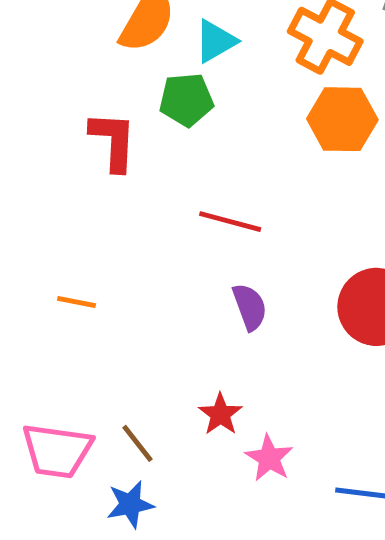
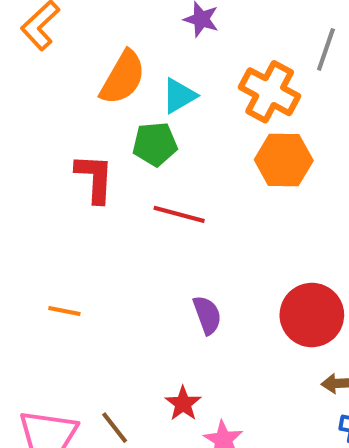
red line: (230, 222) -> (179, 214), moved

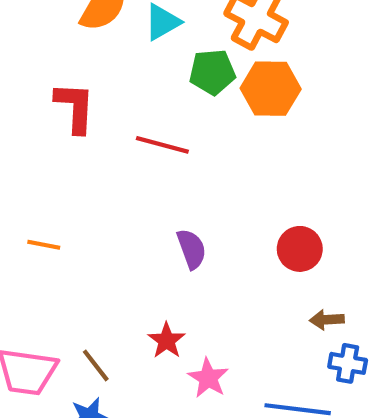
green pentagon: (155, 144) -> (212, 72), moved
red circle: (312, 315) -> (300, 249), size x0.7

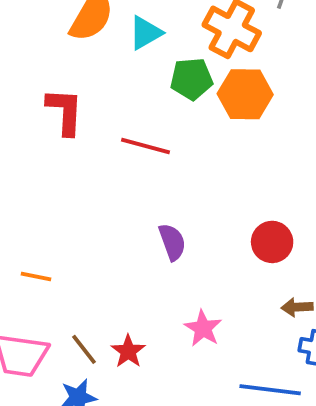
orange line: (44, 245) -> (36, 277), moved
red star: (167, 340) -> (128, 351), moved
pink star: (208, 378) -> (203, 328), moved

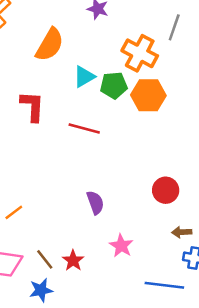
cyan triangle: (145, 33) -> (84, 77), moved
purple semicircle: (172, 242) -> (95, 203), moved
orange line: (36, 277) -> (14, 212), turned -48

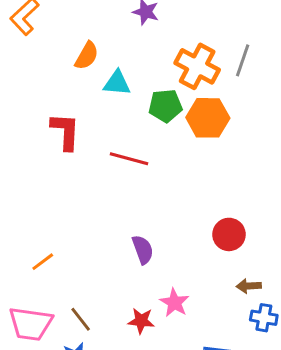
gray line: (174, 27) -> (243, 60), moved
orange semicircle: (50, 45) -> (87, 56), size x0.7
cyan triangle: (84, 77) -> (117, 83), moved, turned 35
red star: (73, 261) -> (141, 321), moved, turned -30

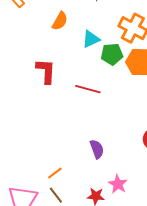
cyan triangle: (117, 83) -> (91, 39), moved, turned -30
orange line: (43, 262) -> (55, 173), moved

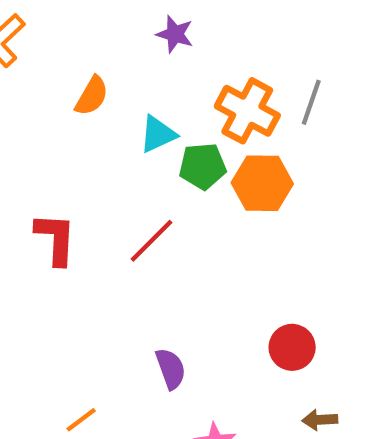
red L-shape: (46, 71) -> (56, 239), moved
red line: (88, 89) -> (151, 241), turned -60

